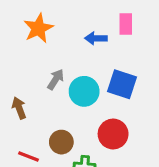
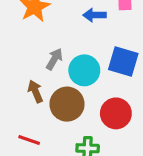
brown arrow: (19, 108) -> (35, 91), moved
brown circle: (61, 142) -> (67, 104), moved, size x1.4

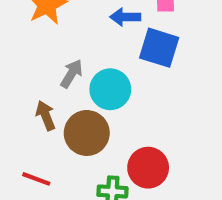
blue square: (123, 62) -> (159, 48), moved
red circle: (116, 113) -> (148, 168), moved

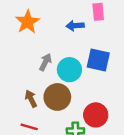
blue square: (159, 48) -> (98, 60), moved
brown arrow: (46, 115) -> (31, 99), moved

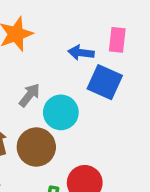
blue square: (98, 60) -> (105, 82), moved

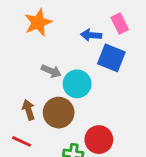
pink rectangle: (117, 40) -> (120, 23), turned -30
gray arrow: (29, 95) -> (51, 71), turned 78

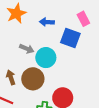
pink rectangle: (120, 23) -> (83, 19), moved
blue arrow: (91, 35) -> (47, 22), moved

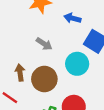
cyan circle: (46, 58) -> (77, 64), moved

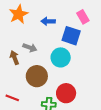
brown arrow: (20, 73) -> (14, 58), moved

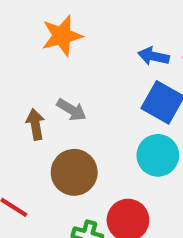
blue arrow: (48, 21) -> (154, 56), moved
cyan circle: (61, 57) -> (158, 155), moved

